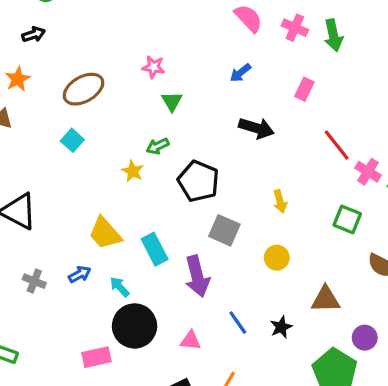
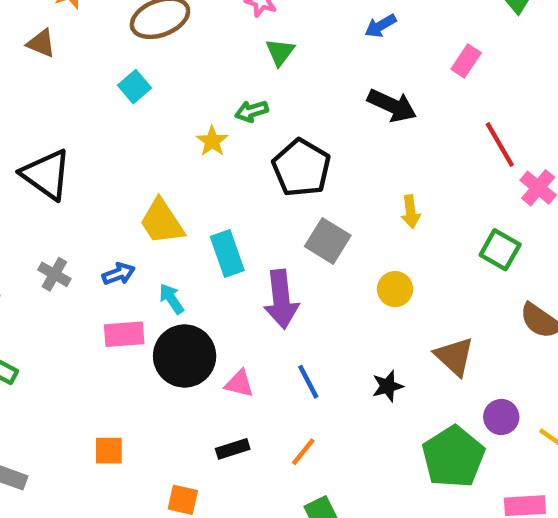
brown triangle: (326, 299) -> (454, 356), turned 36
blue line: (238, 323) -> (308, 382), moved
pink triangle: (191, 341) -> (239, 384), moved
pink rectangle: (97, 357) -> (124, 334), moved

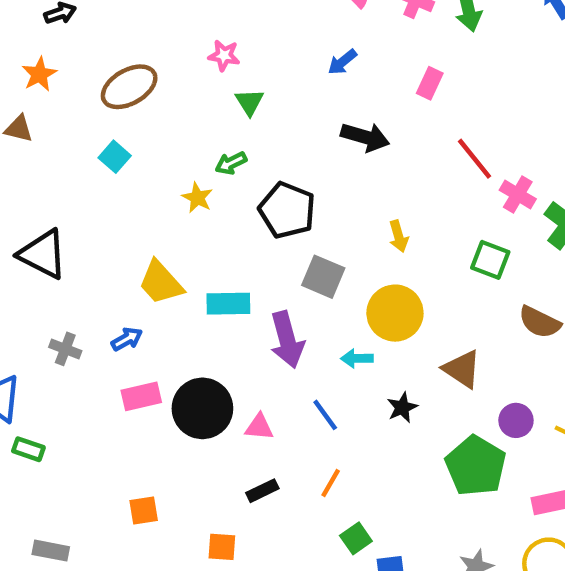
cyan rectangle: (227, 253) -> (228, 304), turned -63
yellow circle: (395, 289) -> (395, 313), size x1.6
cyan arrow: (171, 299) -> (357, 358), moved, turned -48

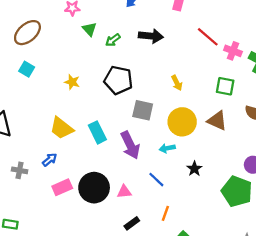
green arrow: (231, 163) -> (113, 40), moved
cyan rectangle: (228, 304) -> (97, 132), turned 75
brown triangle: (462, 369) -> (217, 121), moved

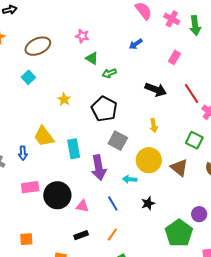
green triangle: (89, 29) -> (92, 58), turned -32
black arrow: (151, 36) -> (156, 90), moved
blue arrow: (50, 160) -> (23, 153), moved, turned 112

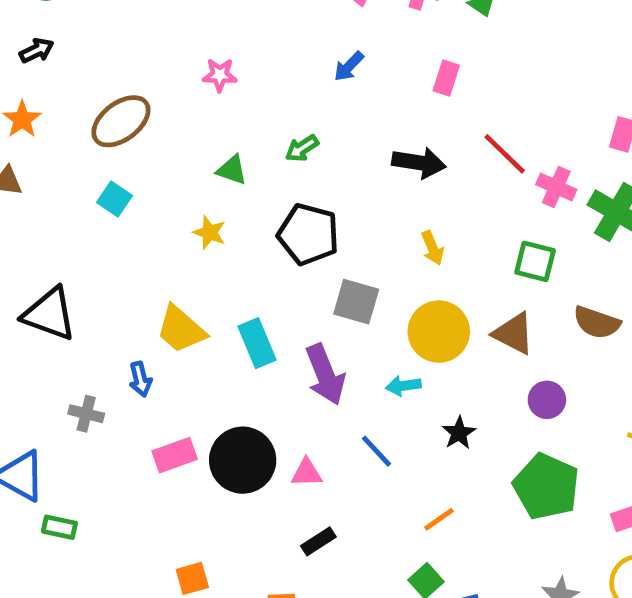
green triangle: (92, 58) -> (232, 170), moved
purple circle: (199, 214) -> (547, 400), moved
orange line: (112, 235) -> (439, 519), moved, turned 32

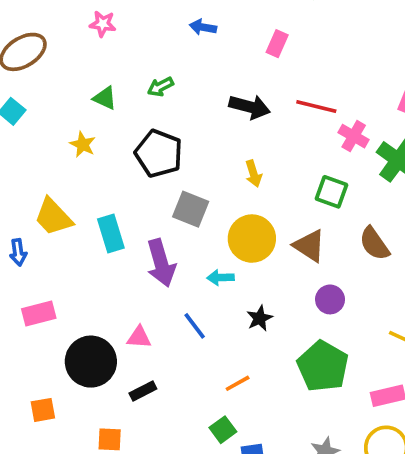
blue arrow: (349, 66) -> (203, 27), turned 50
red line: (505, 154) -> (316, 107), turned -36
brown semicircle: (597, 322) -> (374, 244), turned 30
black circle: (243, 460) -> (91, 362), moved

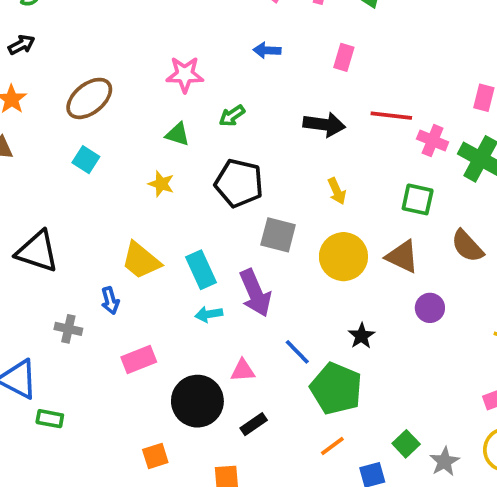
pink star: (103, 24) -> (185, 74), moved, size x1.4
cyan arrow: (220, 278) -> (209, 314), moved
green pentagon: (323, 366) -> (336, 389), moved
orange line: (238, 383) -> (332, 446), moved
green square: (223, 430) -> (406, 444), moved

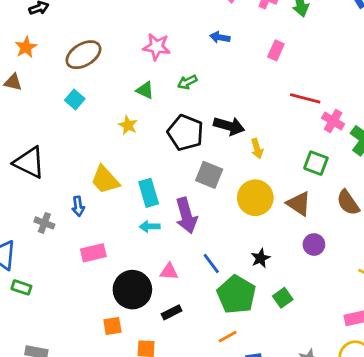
black arrow: (324, 124) -> (229, 126), moved
green square: (406, 444) -> (283, 298), moved
orange square: (155, 456) -> (112, 326), moved

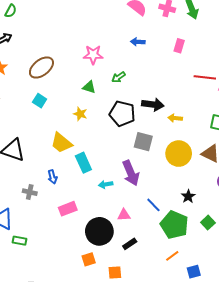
yellow arrow: (257, 149) -> (175, 118), turned 120
yellow trapezoid: (105, 180) -> (61, 143), moved
cyan rectangle: (149, 193) -> (83, 163), moved

